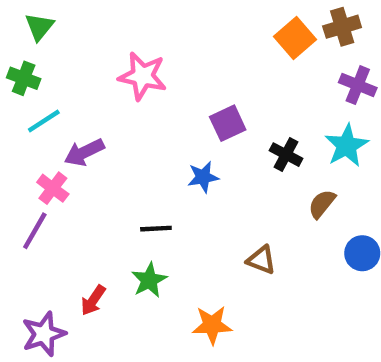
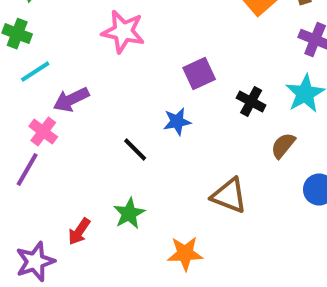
black line: (156, 229) -> (135, 150), moved, turned 48
brown triangle: (261, 260) -> (229, 195), size x1.4

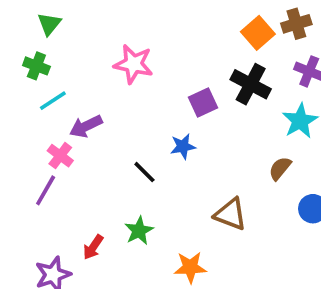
black cross: (251, 102) -> (251, 84), moved, size x1.5

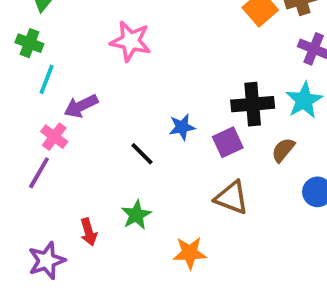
black cross: (251, 84) -> (253, 104), moved, turned -33
cyan line: (53, 101) -> (47, 79), turned -36
purple square: (203, 103) -> (228, 142), moved
red arrow: (93, 247) -> (89, 232), turned -50

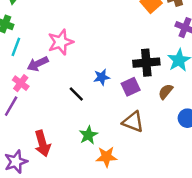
pink star: (131, 41) -> (61, 42), moved, turned -30
green star: (136, 215) -> (88, 135), moved
red arrow: (89, 232) -> (42, 144), size x1.5

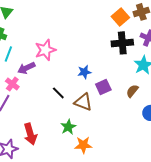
black cross: (146, 63) -> (122, 43), moved
blue star: (102, 77) -> (84, 72), moved
brown triangle: (133, 122) -> (83, 102), moved

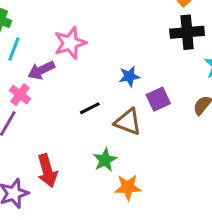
black line: (58, 93) -> (90, 108), turned -72

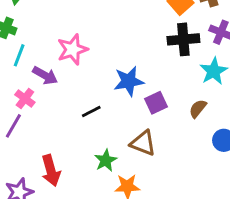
purple arrow: (41, 70) -> (45, 75), turned -125
blue star: (129, 76) -> (129, 81), size x1.5
brown triangle: (128, 122) -> (143, 143), moved

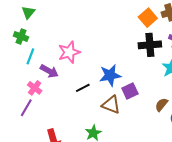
brown semicircle: (198, 109) -> (161, 105), moved
black line: (91, 111) -> (83, 88), moved
brown triangle: (143, 143) -> (111, 105), moved

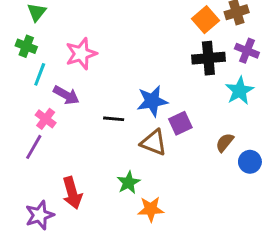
pink star: (69, 52) -> (81, 54), moved
black line: (83, 88) -> (114, 119), turned 32

